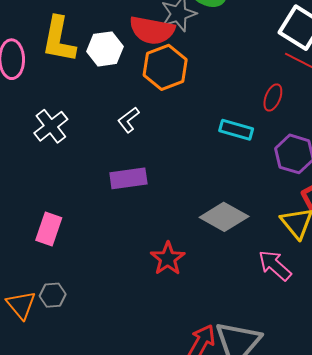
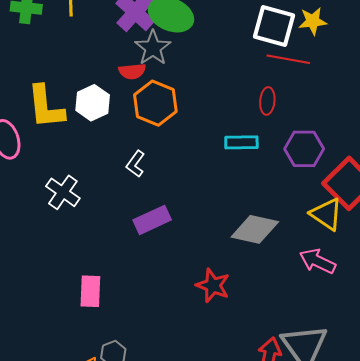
red semicircle: (152, 30) -> (132, 71), size x0.6

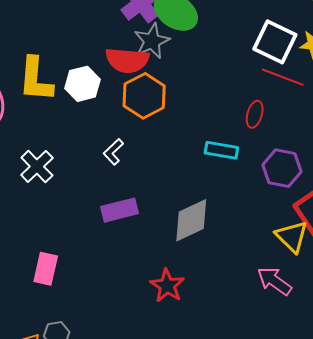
red semicircle: (132, 71) -> (127, 60), size x1.6
gray diamond: (255, 229) -> (191, 220), moved, turned -48

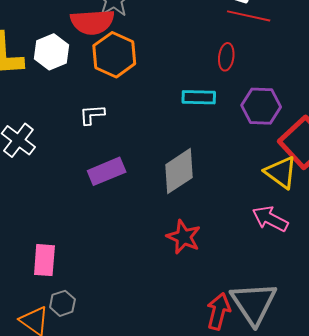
white L-shape: (113, 152) -> (92, 115), turned 48
pink rectangle: (46, 269) -> (44, 260), moved
red star: (167, 286) -> (184, 237), moved

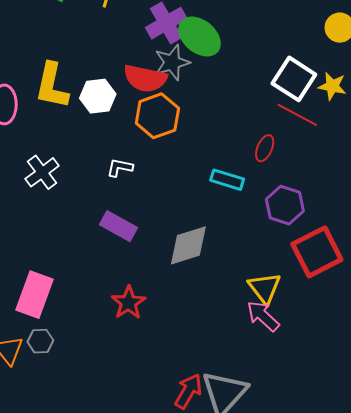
purple rectangle: (107, 171) -> (118, 226), turned 36
yellow triangle: (281, 172) -> (265, 288), moved
red star: (184, 237) -> (129, 303), moved
pink rectangle: (44, 260) -> (35, 295), size x1.4

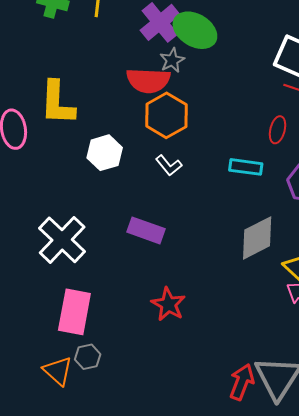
gray star: (172, 62) -> (172, 60), size x0.7
white hexagon: (98, 96) -> (105, 153), moved
white L-shape: (120, 168) -> (169, 165), moved, turned -132
white cross: (42, 172) -> (62, 240), moved, size x1.4
gray diamond: (188, 245) -> (257, 238), moved

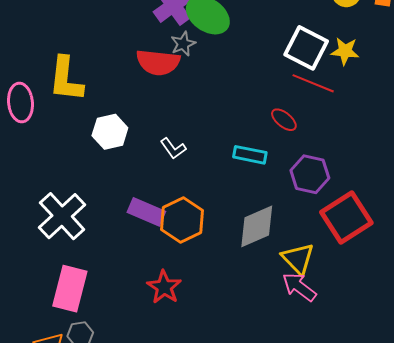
orange hexagon: (166, 115) -> (182, 220), moved
red ellipse: (278, 130) -> (284, 120), turned -68

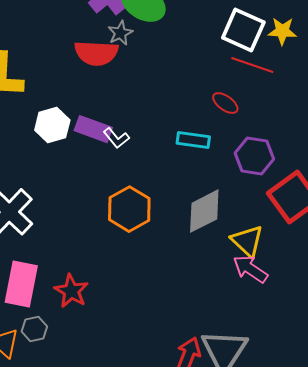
purple rectangle: (146, 212) -> (93, 129), moved
red star: (164, 287) -> (71, 291), moved

